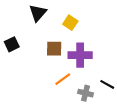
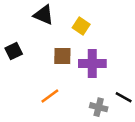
black triangle: (38, 13) -> (44, 15), turned -48
orange line: (63, 79) -> (50, 96), moved

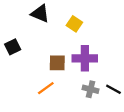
brown square: (62, 56) -> (57, 63), moved
gray cross: (99, 107) -> (91, 89), moved

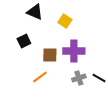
black square: (13, 47) -> (24, 41), moved
gray cross: (91, 89) -> (79, 78), turned -32

